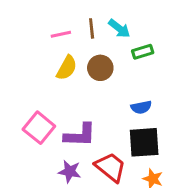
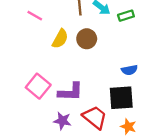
pink line: (61, 34) -> (35, 16), moved, turned 42
green rectangle: (143, 52) -> (126, 16), moved
blue semicircle: (141, 107) -> (129, 70), moved

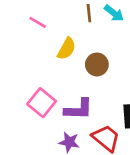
brown circle: (87, 39) -> (97, 64), moved

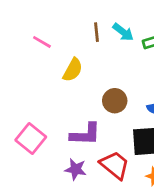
brown circle: (97, 64) -> (115, 101), moved
pink square: (42, 103) -> (31, 138), moved

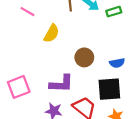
pink square: (31, 138) -> (19, 87), turned 30

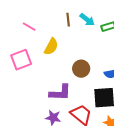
pink square: (19, 87) -> (21, 60), moved

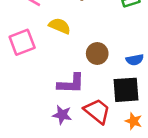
yellow semicircle: (51, 47) -> (60, 26), turned -96

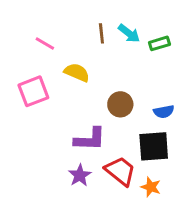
purple star: (62, 115) -> (80, 175), turned 30
orange star: (134, 121) -> (151, 187), moved

